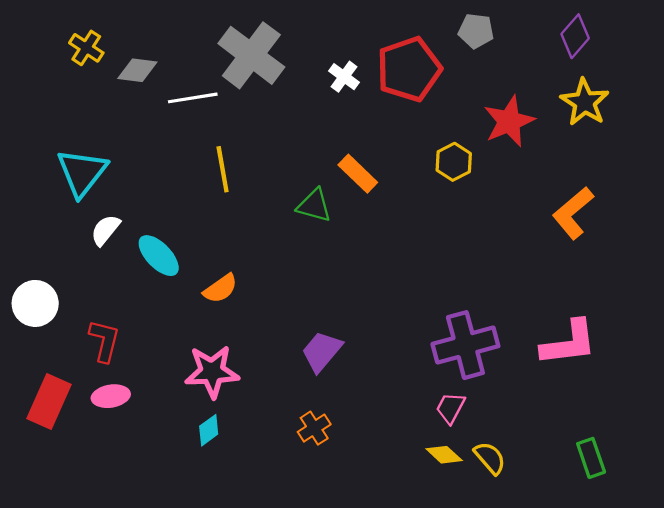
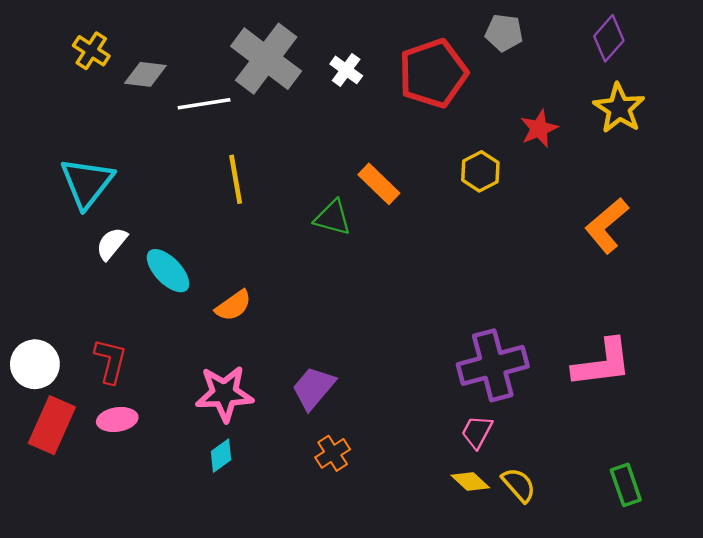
white cross: (344, 77) -> (346, 70), moved
red star: (509, 121) -> (539, 129), size x0.7
white circle: (35, 303) -> (35, 364), moved
purple trapezoid: (322, 351) -> (313, 388), moved

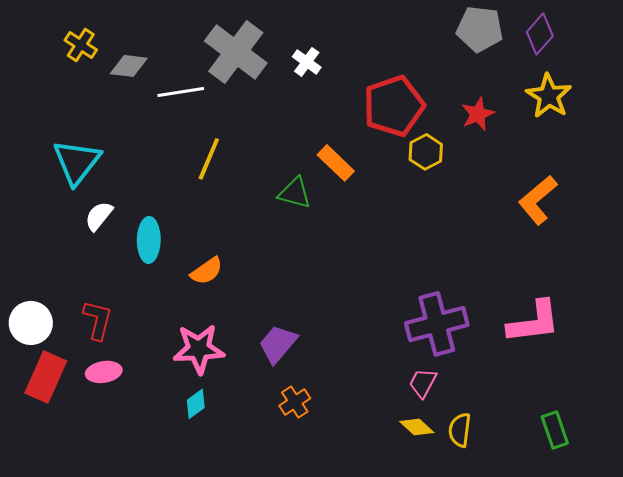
gray pentagon: (504, 33) -> (480, 29), moved, size x1.4
red pentagon: (433, 73) -> (394, 106), moved
yellow line: (236, 179) -> (209, 159), turned 33
cyan ellipse: (168, 271) -> (149, 240), turned 45
yellow semicircle: (519, 485) -> (460, 430), turned -132

